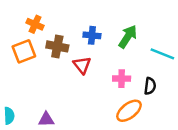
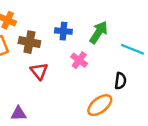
red triangle: (82, 65) -> (39, 71), moved
pink cross: (122, 79) -> (79, 60), moved, turned 35

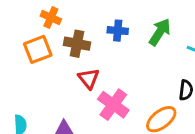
pink cross: (79, 60) -> (113, 105), moved, size x1.5

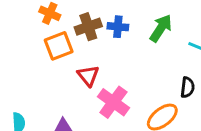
brown cross: (77, 44) -> (88, 27), moved, turned -30
orange square: (38, 49) -> (59, 46), moved

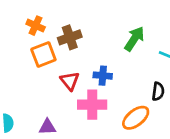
blue cross: (118, 27) -> (103, 76), moved
pink cross: (113, 102) -> (92, 105), turned -36

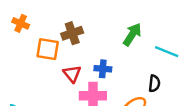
orange cross: (36, 26) -> (21, 23), moved
orange square: (43, 55) -> (48, 49), turned 30

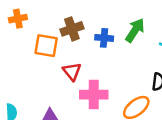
orange cross: (21, 23) -> (18, 19), turned -35
blue cross: (103, 69) -> (104, 38), moved

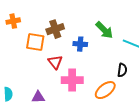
green arrow: (135, 30) -> (104, 30), turned 102
blue cross: (104, 38) -> (80, 44), moved

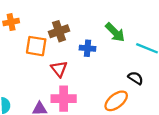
black semicircle: (122, 70) -> (136, 78), turned -64
pink cross: (72, 80) -> (64, 99), moved

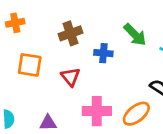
orange square: (36, 46) -> (30, 65), moved
pink cross: (64, 99) -> (97, 111), moved

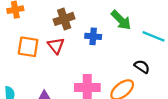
red triangle: (70, 77) -> (56, 46), moved

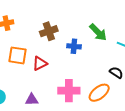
red triangle: (56, 46) -> (40, 63), moved, turned 42

